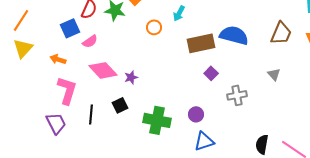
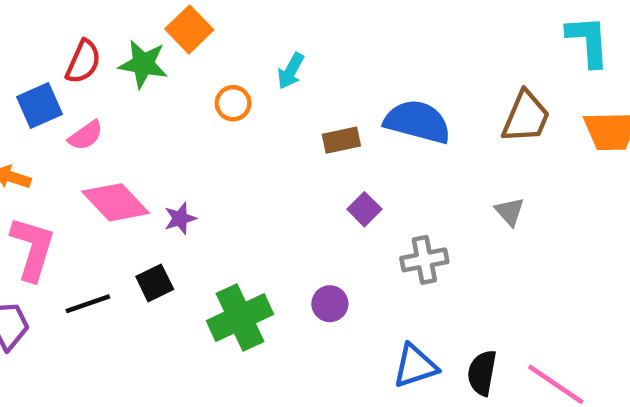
brown rectangle: (201, 43) -> (341, 140), size x0.6
black line: (91, 114) -> (88, 304), turned 66
green cross: (157, 120) -> (240, 318), turned -36
blue triangle: (204, 141) -> (415, 366), moved

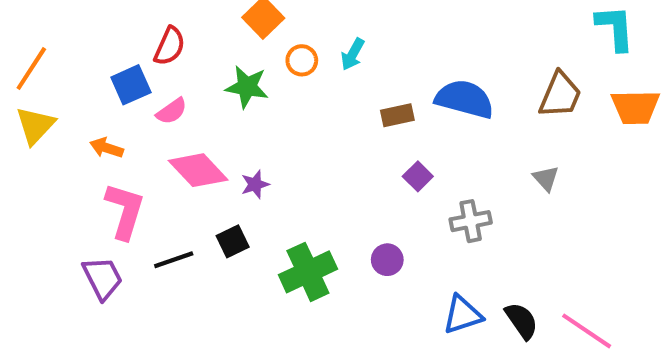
green star: (143, 64) -> (247, 87), moved
orange circle: (233, 103) -> (302, 60), moved
black semicircle: (482, 373) -> (521, 321), turned 135

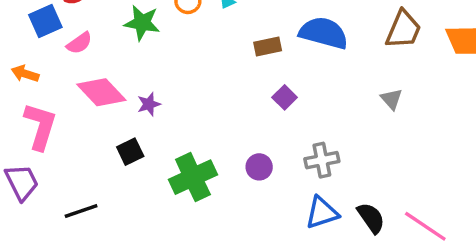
gray cross: (471, 221) -> (322, 160), moved
black line: (174, 260) -> (81, 211), moved

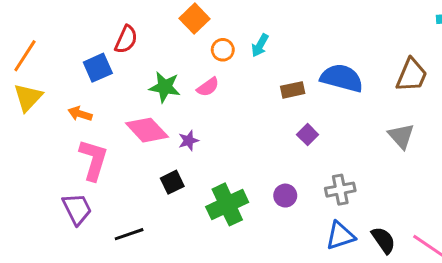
green star: (142, 23) -> (165, 87), moved
pink semicircle: (79, 43) -> (208, 87), moved
gray triangle: (391, 99) -> (401, 136), size x1.4

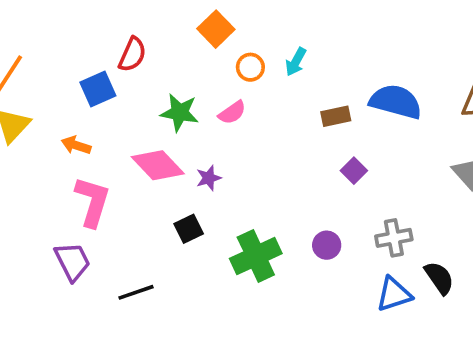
black semicircle: (383, 240) -> (439, 278), moved

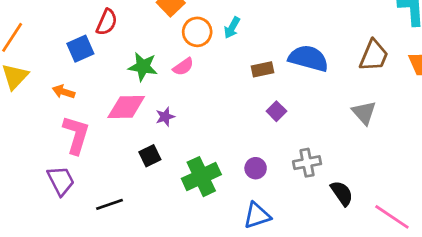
orange circle: (250, 67) -> (197, 32), size x1.4
pink diamond: (158, 165) -> (126, 107), turned -48
blue triangle: (394, 294) -> (257, 215), moved

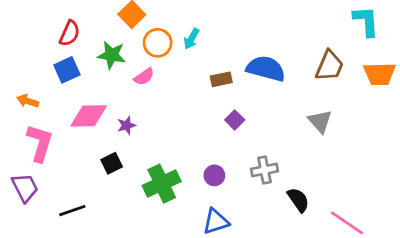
blue square: (80, 49) -> (67, 70), moved
green star: (143, 67) -> (112, 55), moved

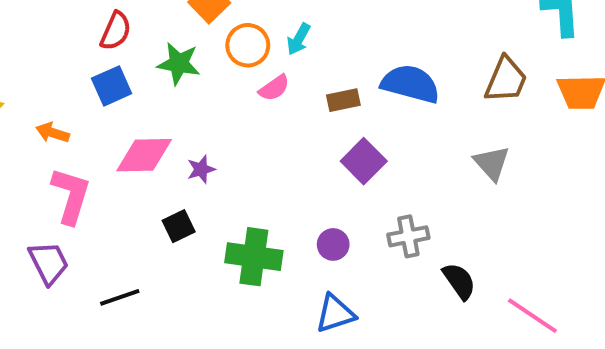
pink semicircle: (144, 77) -> (274, 88), moved
purple square: (235, 120) -> (364, 161), size x1.5
green cross: (162, 184) -> (254, 257), turned 33

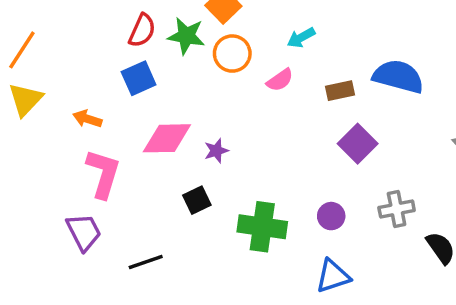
cyan arrow: (299, 39) -> (301, 38), turned 32
orange circle: (248, 45) -> (232, 54), moved
green star: (179, 64) -> (186, 36), moved

